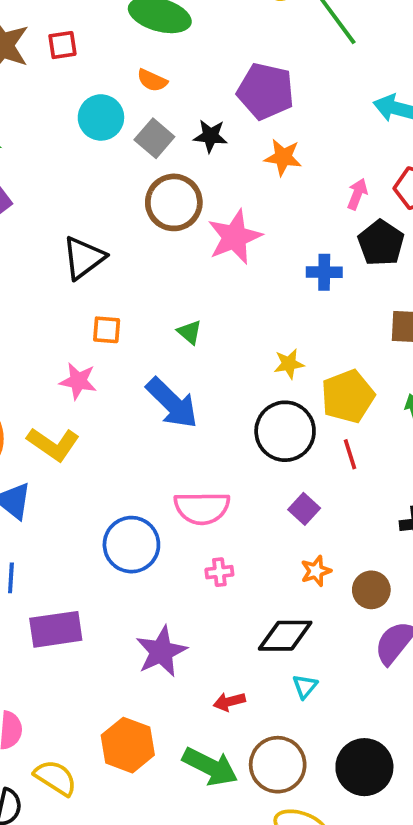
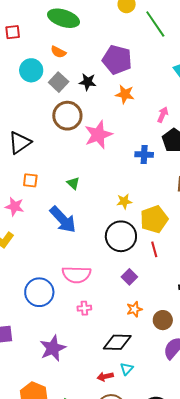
red arrow: (229, 702) -> (105, 377), moved

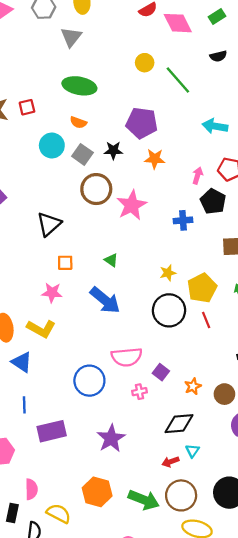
purple square: (129, 277) -> (161, 372), moved

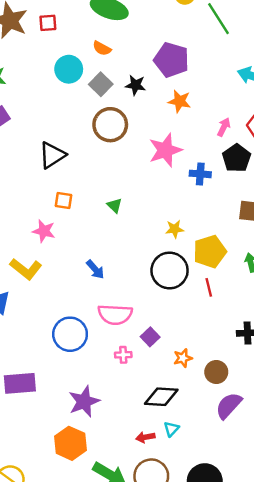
pink star: (132, 205) -> (165, 150), moved
blue arrow: (105, 300) -> (95, 269), moved, size x0.6
orange hexagon: (97, 492) -> (70, 443), moved

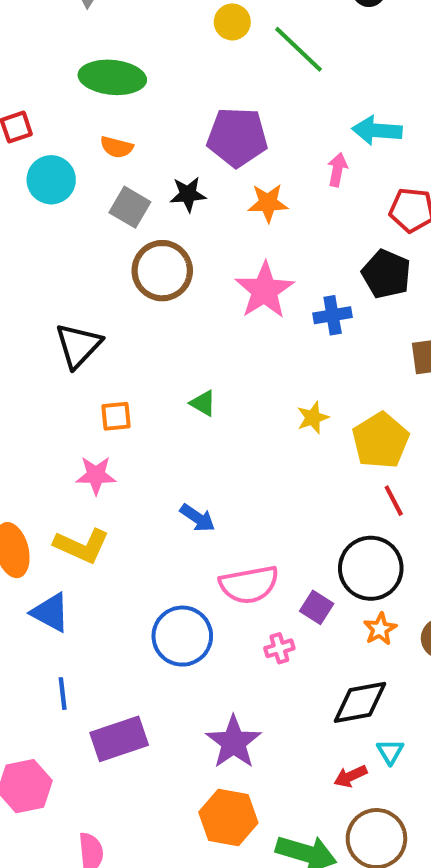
cyan circle: (69, 69) -> (51, 180), moved
pink arrow: (224, 127) -> (337, 170), moved
black circle: (170, 271) -> (371, 568), moved

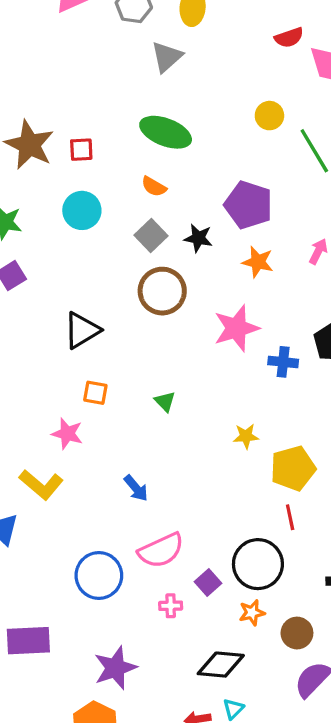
cyan circle: (51, 180) -> (82, 210), moved
pink semicircle: (249, 585) -> (161, 550), turned -30

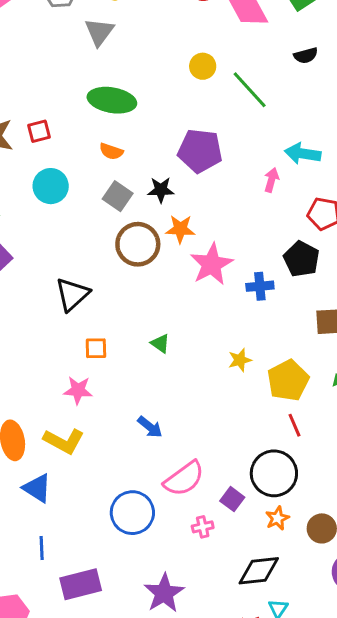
orange star: (258, 262) -> (180, 229), moved

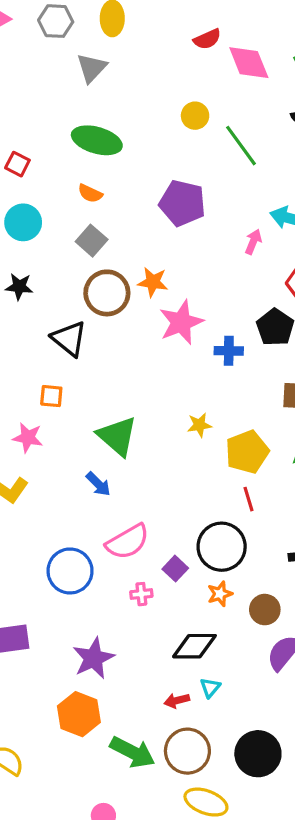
red square: (39, 131) -> (17, 164), turned 35
black star: (161, 190) -> (19, 287), moved
black triangle: (72, 294) -> (69, 339), moved, turned -45
green triangle: (160, 343) -> (117, 436), moved, size x2.0

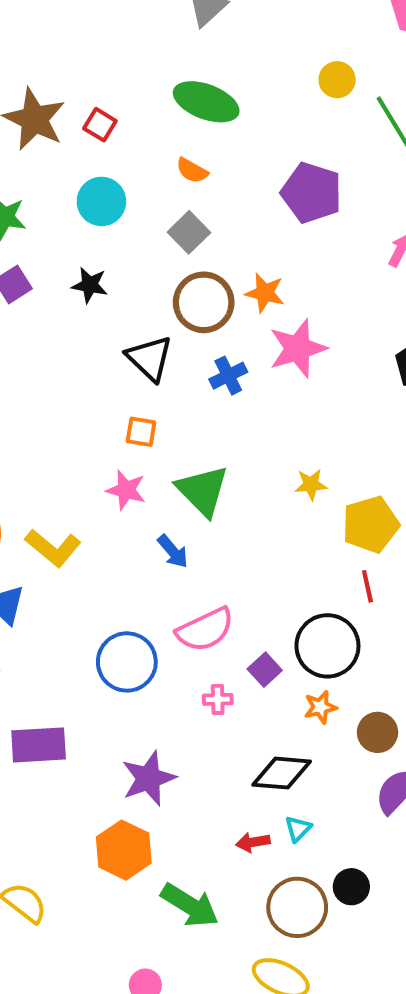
blue cross: (229, 351) -> (228, 376), moved, turned -32
orange square: (51, 396) -> (141, 432), moved
pink star: (28, 438) -> (126, 490), moved
brown circle: (187, 751) -> (297, 907), moved
black circle: (258, 754) -> (351, 887), moved, size x0.6

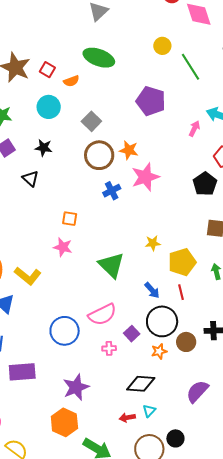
orange semicircle: (192, 171) -> (71, 81), moved, turned -49
black triangle: (150, 358) -> (30, 179), moved, size x0.7
green triangle: (203, 491) -> (111, 265), moved
blue arrow: (173, 551) -> (152, 290), moved
brown circle: (377, 732) -> (186, 342), moved

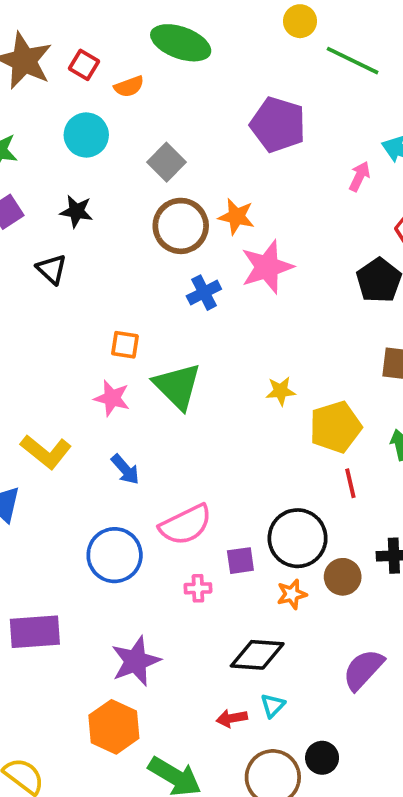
green line: (190, 67) -> (353, 61), turned -32
green triangle: (111, 265) -> (177, 386), moved
blue arrow: (152, 290) -> (125, 469), moved
red line: (181, 292) -> (350, 483), moved
purple square: (132, 334) -> (240, 561), turned 35

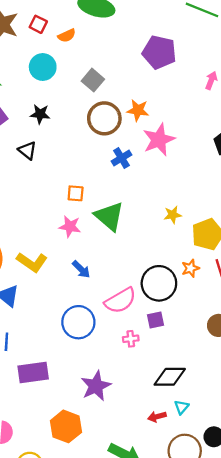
black circle: (298, 538) -> (159, 283), moved
orange star: (292, 594) -> (190, 268), moved
orange hexagon: (114, 727) -> (66, 426), moved

